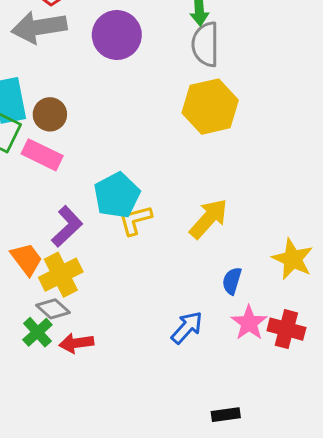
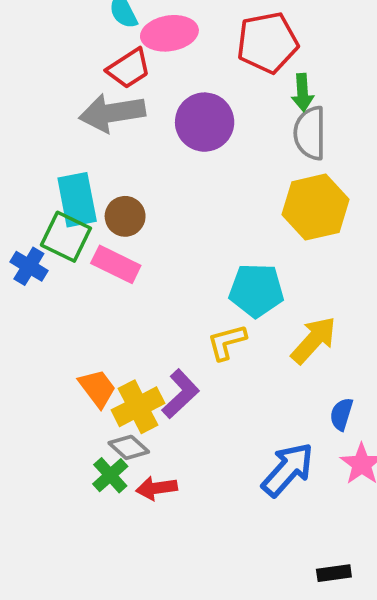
cyan pentagon: (117, 195) -> (256, 290), moved, turned 30
purple L-shape: (67, 226) -> (181, 394), moved
blue arrow: (187, 328) -> (288, 470), size x1.4

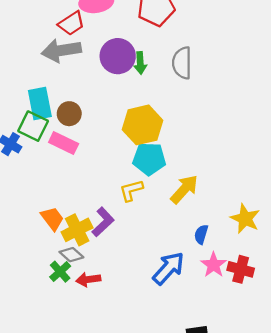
green arrow: (303, 92) -> (140, 63), moved
yellow hexagon: (315, 207) -> (143, 125), moved

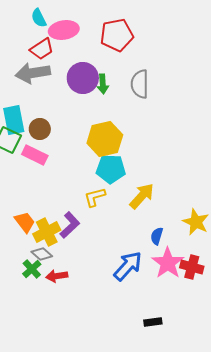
pink star: (214, 265) -> (168, 263), size x1.4

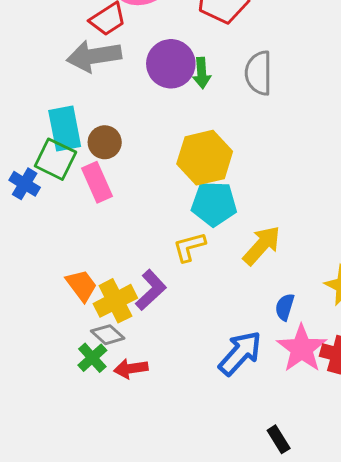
pink rectangle: (35, 155) -> (97, 182), turned 40
black rectangle: (153, 322) -> (279, 439), turned 66

